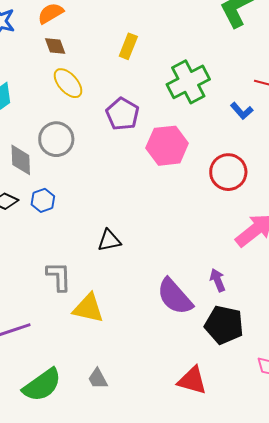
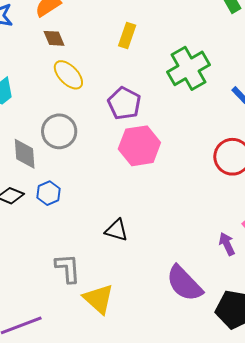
pink hexagon: (167, 146) -> (139, 146), moved
black triangle: (109, 240) -> (116, 230), turned 30
purple arrow: (218, 280) -> (227, 244), moved
yellow triangle: (88, 308) -> (99, 299), turned 32

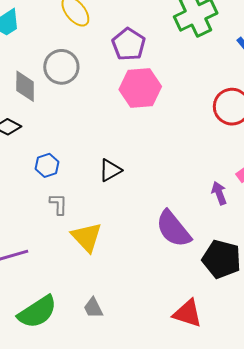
blue hexagon: (48, 193) -> (47, 165), moved
black triangle: (116, 230) -> (110, 170), turned -50
gray L-shape: (68, 268) -> (58, 204), size x0.7

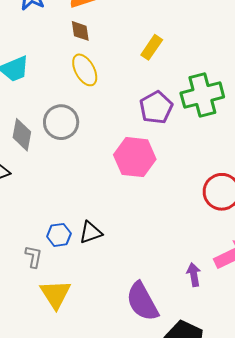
purple pentagon: (129, 44) -> (156, 108), moved
blue hexagon: (47, 165) -> (59, 235), moved

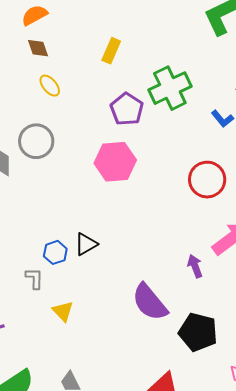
yellow ellipse: (85, 70) -> (50, 86), size x0.7
yellow triangle: (55, 294) -> (63, 311), size x0.7

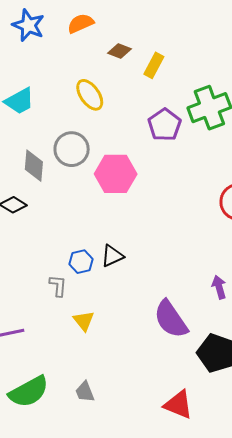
brown diamond: (38, 48) -> (119, 51), moved, turned -55
yellow ellipse: (50, 86) -> (90, 95), size x1.4
pink hexagon: (115, 162) -> (116, 174), moved

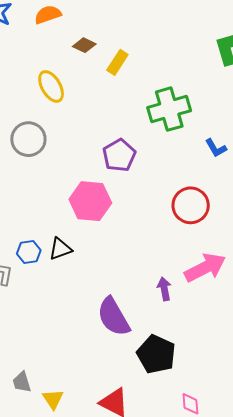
purple pentagon: (165, 125) -> (119, 155), moved
pink hexagon: (116, 174) -> (90, 201), moved
yellow triangle: (84, 321) -> (53, 399), moved

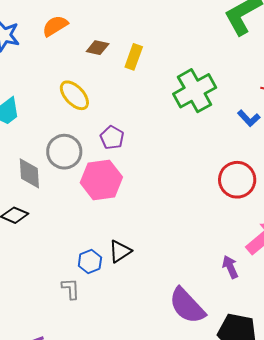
purple pentagon: (119, 155) -> (112, 138), moved, size x0.7
pink hexagon: (90, 201) -> (101, 180), moved

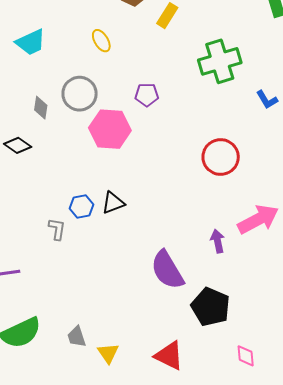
yellow ellipse: (74, 95) -> (101, 41), size x0.7
purple pentagon: (112, 138) -> (147, 95), moved, turned 30
gray diamond: (29, 173) -> (41, 108), size x0.7
red circle: (237, 180) -> (221, 157), moved

